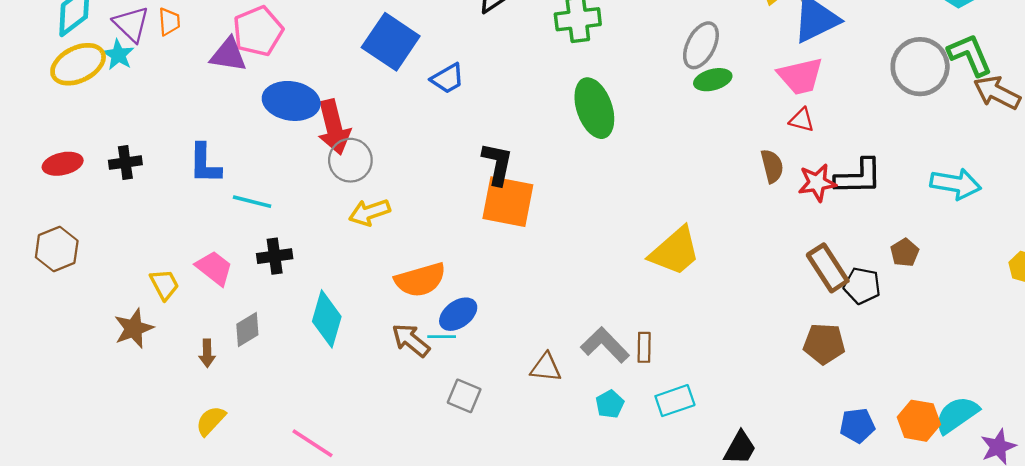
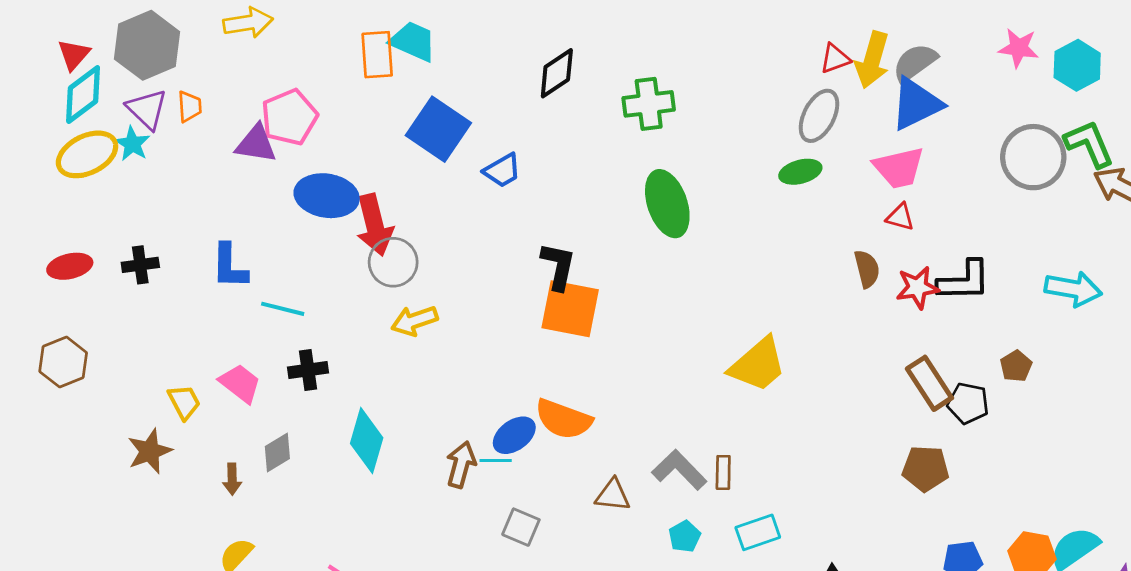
gray ellipse: (701, 45) -> (819, 116), moved
orange semicircle: (420, 280) -> (563, 419), moved, turned 36
brown arrow: (411, 340) -> (461, 465), turned 66

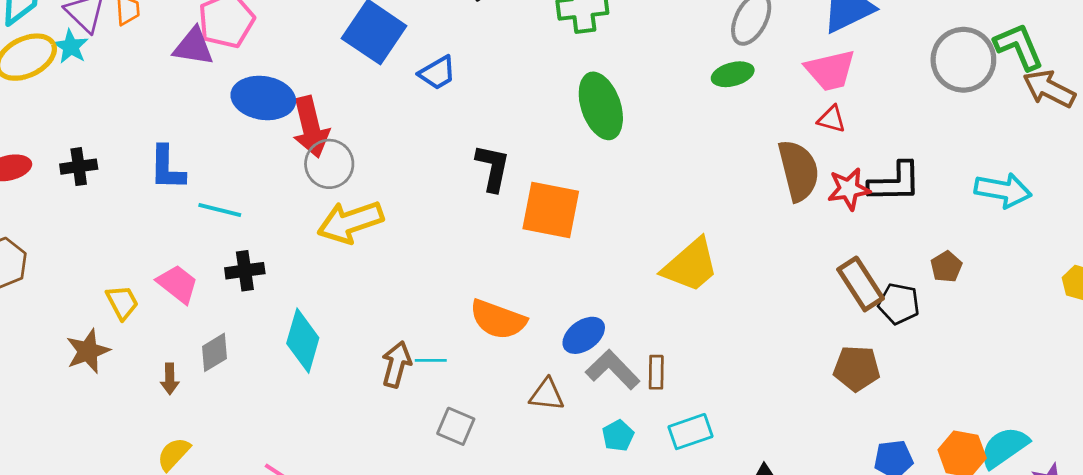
brown semicircle: (867, 269) -> (799, 171), size x1.6
orange square: (570, 309) -> (551, 210), moved
yellow arrow: (414, 321) -> (350, 222), size x1.4
blue ellipse: (514, 435) -> (584, 335), moved

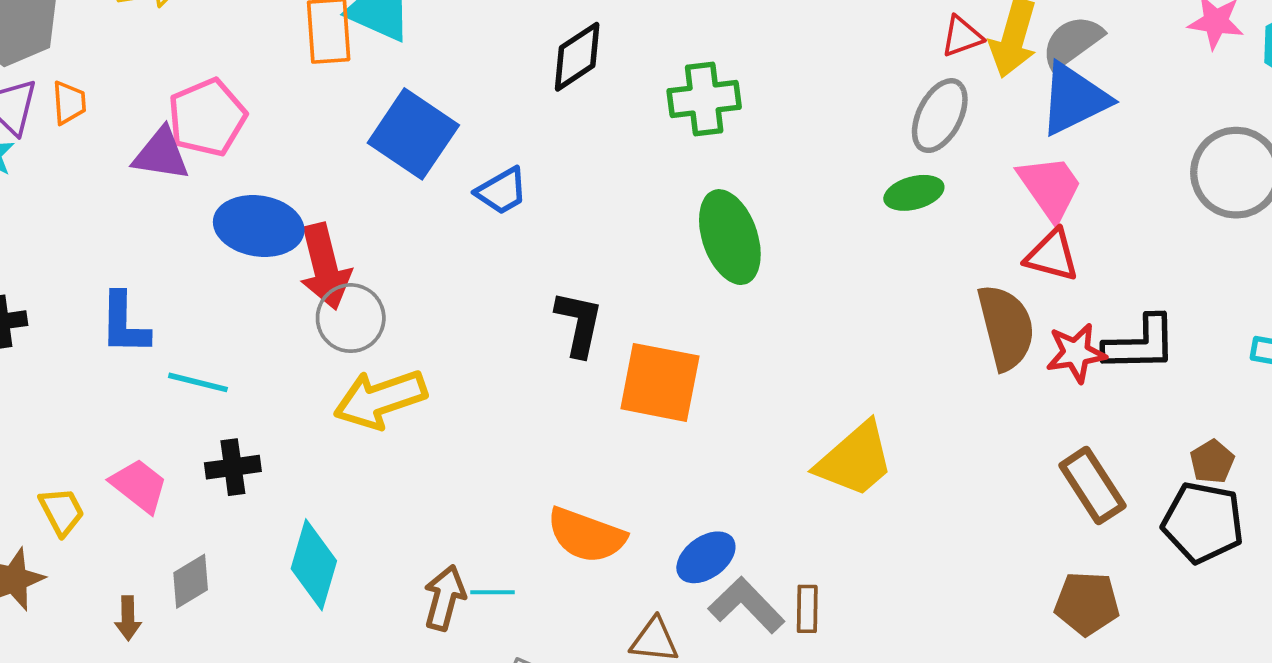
pink trapezoid: (830, 70) -> (1050, 187), turned -112
red triangle: (832, 119) -> (1052, 255), size x1.4
black pentagon: (899, 304) -> (1203, 522), moved, size x1.4

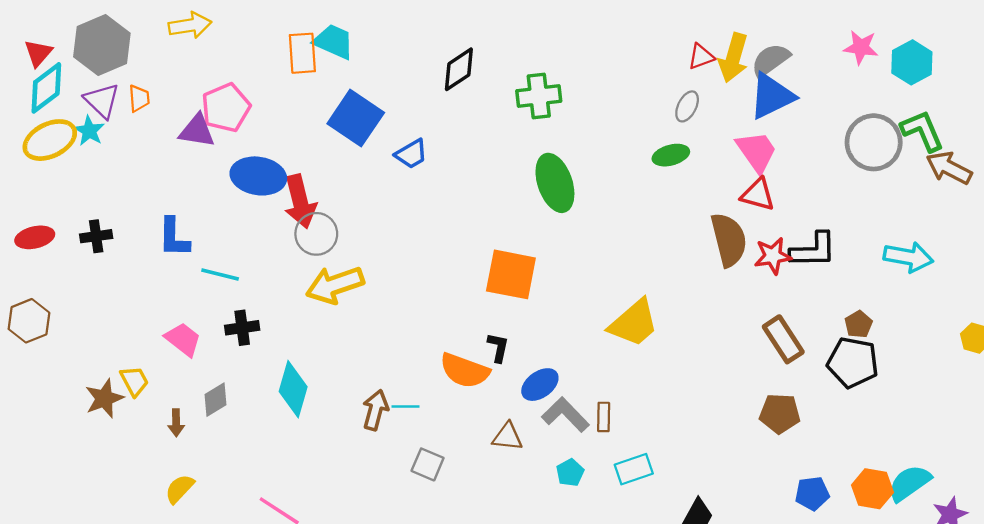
gray ellipse: (940, 116) -> (687, 106), size x0.7
black L-shape: (579, 324) -> (498, 347), moved, size x0.7
yellow trapezoid: (62, 511) -> (134, 381), moved

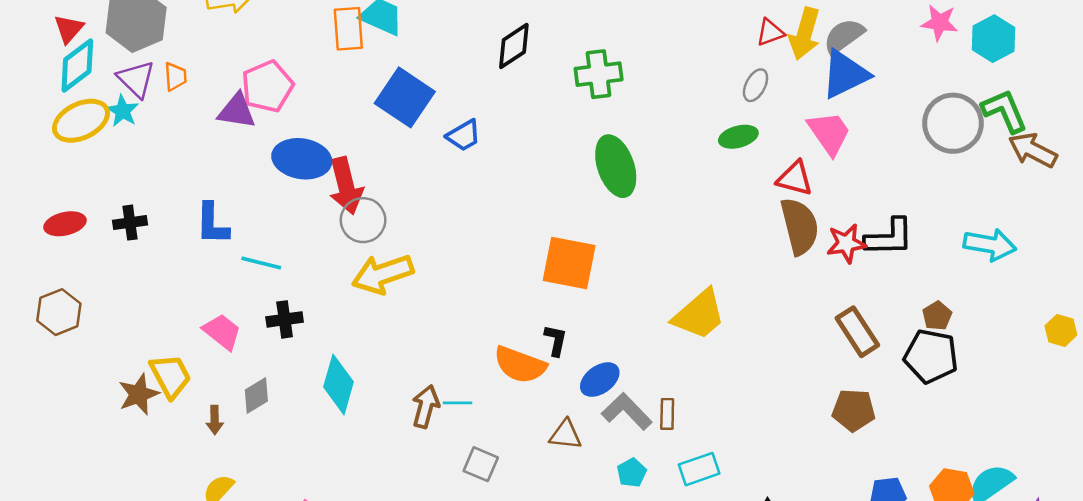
red triangle: (758, 194) -> (795, 178), moved
yellow trapezoid: (134, 381) -> (170, 376), size x1.4

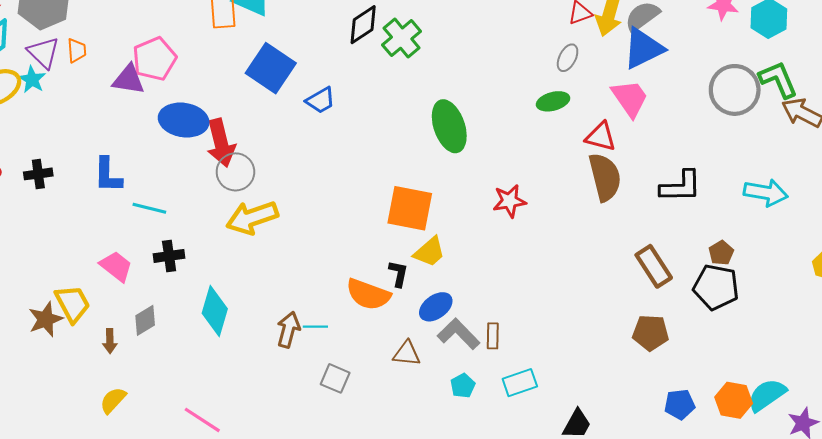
green cross: (599, 74) -> (402, 38), moved, turned -33
red star: (846, 243) -> (509, 201), moved
yellow trapezoid: (699, 315) -> (430, 252), moved, size x0.7

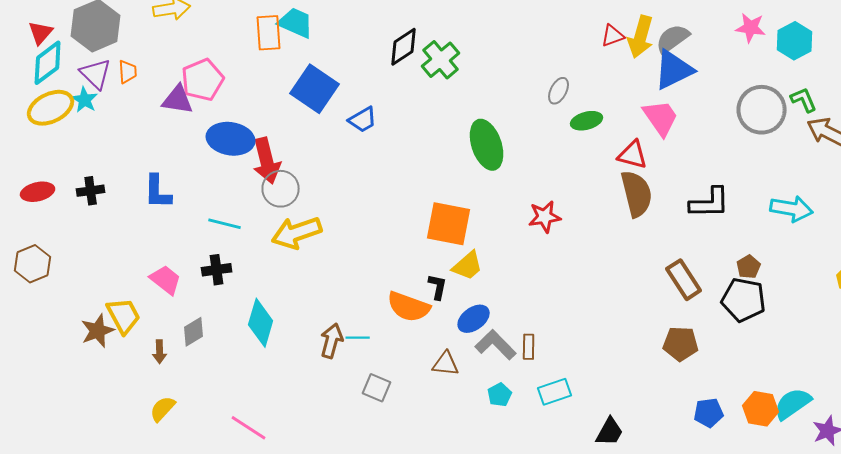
gray ellipse: (568, 58) -> (559, 91), moved
green L-shape: (778, 80) -> (804, 100), size x0.7
cyan line: (149, 208) -> (225, 224), moved

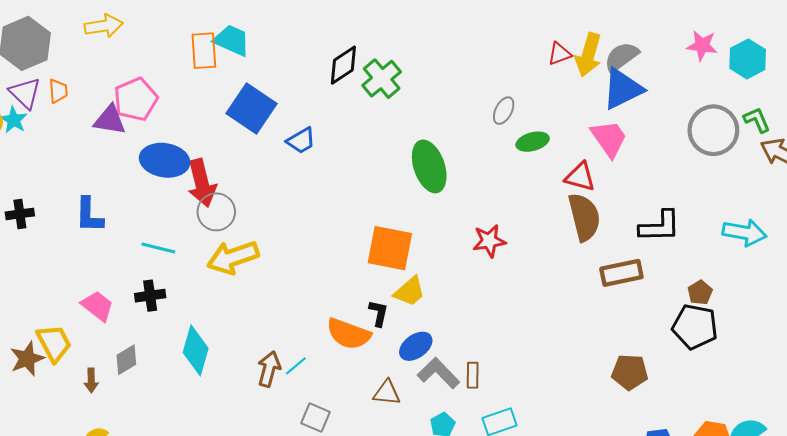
brown rectangle: (684, 280) -> (621, 273), moved, turned -69
cyan line: (358, 338) -> (296, 366), turned -40

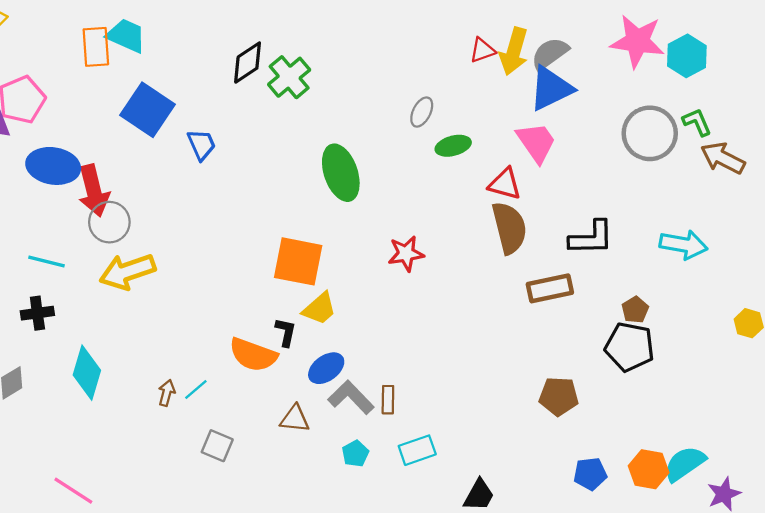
pink star: (702, 45) -> (637, 41), size x1.6
blue trapezoid: (301, 141) -> (201, 145), turned -84
brown arrow: (269, 369) -> (167, 393), size x0.7

